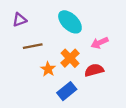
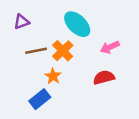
orange cross: (70, 58) -> (63, 51), moved
blue rectangle: (67, 91) -> (40, 99), moved

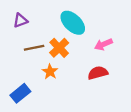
blue rectangle: (40, 99) -> (20, 93), moved

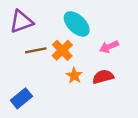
purple triangle: (20, 20) -> (21, 22), size x1.5
orange star: (50, 72) -> (74, 76), moved

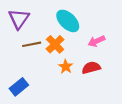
purple triangle: (21, 22) -> (19, 19), turned -35

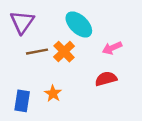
orange star: (66, 67) -> (53, 93), moved
blue rectangle: (19, 87) -> (22, 101), turned -42

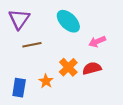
orange cross: (64, 52) -> (68, 67), moved

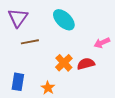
pink arrow: (97, 42) -> (102, 43), moved
orange star: (46, 81) -> (48, 88), moved

